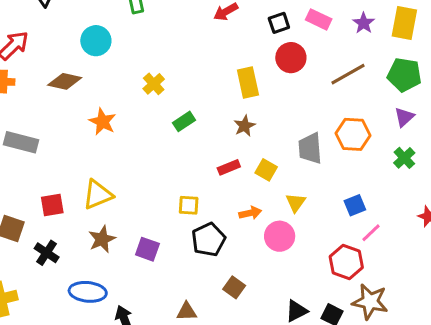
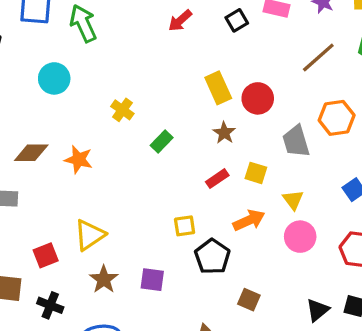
red circle: (291, 58) -> (258, 98), moved
brown diamond: (65, 81) -> (31, 153), moved
orange arrow: (250, 213) -> (249, 220), size x1.4
pink circle: (280, 236) -> (300, 237), moved

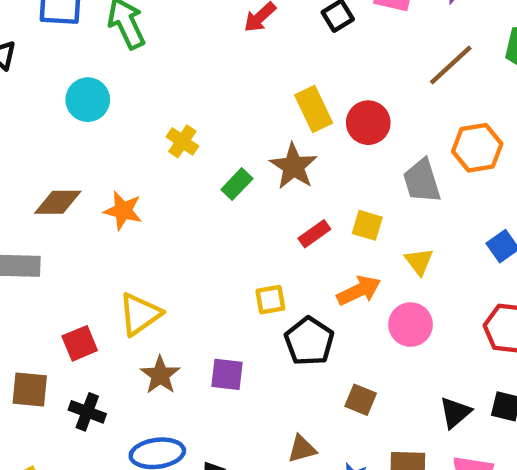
brown star: (224, 133) -> (294, 166), moved, size x1.5
pink circle: (300, 237) -> (411, 325), moved

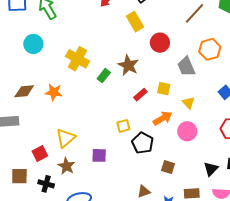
yellow rectangle: (314, 109) -> (135, 22), moved
yellow cross: (182, 141) -> (77, 59), size x1.6
purple square: (227, 374) -> (99, 155), moved
brown star: (160, 375) -> (66, 166), moved

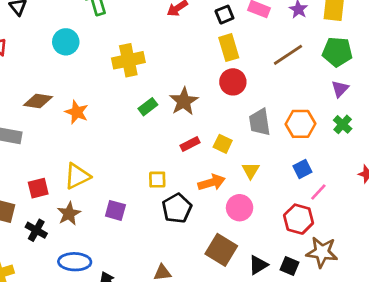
yellow rectangle: (135, 22) -> (229, 48), moved
orange hexagon: (210, 49) -> (300, 124), moved
yellow cross: (77, 59) -> (128, 60), moved, turned 35
brown square: (168, 167) -> (221, 250), moved, size x1.6

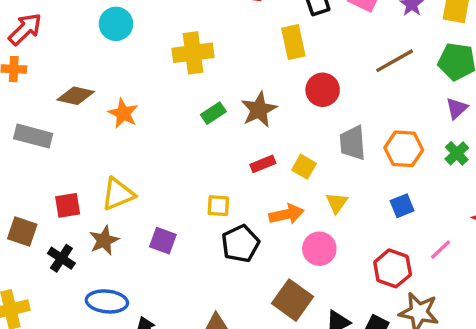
yellow rectangle: (229, 48) -> (293, 42), moved
pink line: (318, 192) -> (440, 250), moved

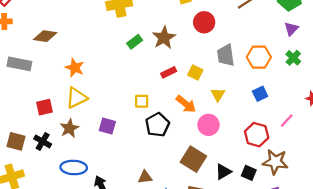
orange star: (123, 113) -> (75, 68), moved
orange arrow: (286, 214) -> (186, 104), turned 55
brown square: (22, 231) -> (16, 141), moved

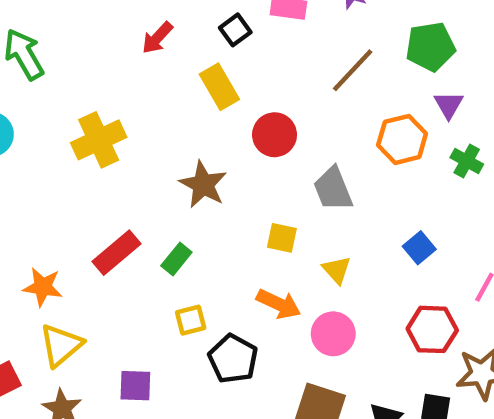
green rectangle: (135, 42) -> (176, 259), moved
orange hexagon: (259, 57) -> (402, 139), moved
red rectangle: (169, 72) -> (117, 253), moved, size x1.5

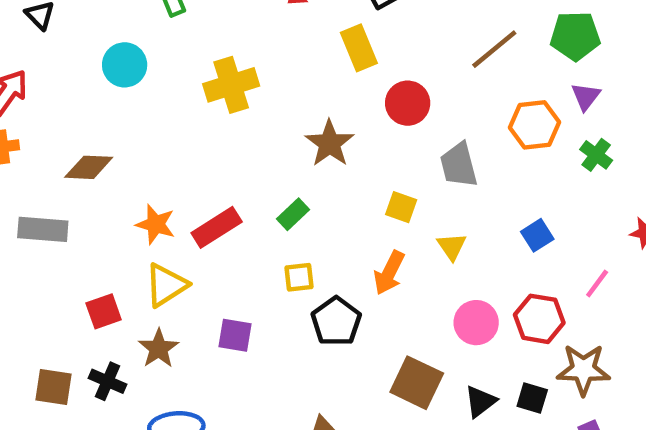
red rectangle: (117, 253) -> (217, 227), moved
orange arrow: (279, 304) -> (389, 273), turned 84
pink circle: (333, 334) -> (476, 323), moved

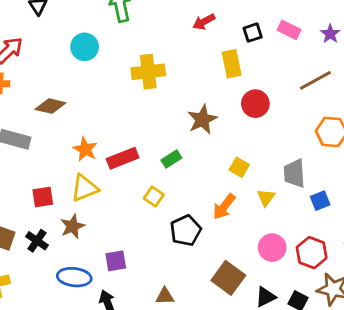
gray trapezoid: (459, 165) -> (294, 173), moved
yellow square: (299, 277) -> (154, 196), moved, turned 30
purple square: (235, 335) -> (116, 261), moved, turned -30

